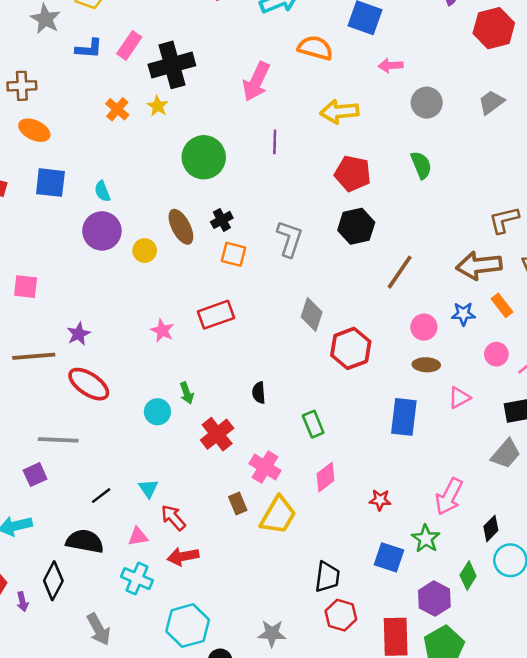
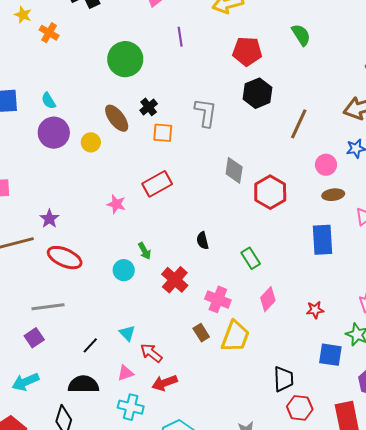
yellow star: (158, 106) -> (23, 15), moved

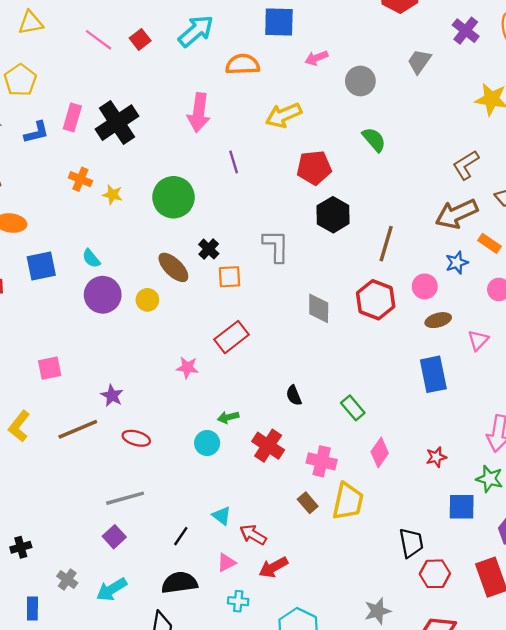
yellow star: (23, 15) -> (112, 195), moved
red hexagon: (270, 192) -> (376, 300), moved
green arrow: (145, 251) -> (228, 417), turned 114
red ellipse: (65, 258) -> (136, 438), size x0.7
cyan cross: (131, 407) -> (238, 601), size x0.7

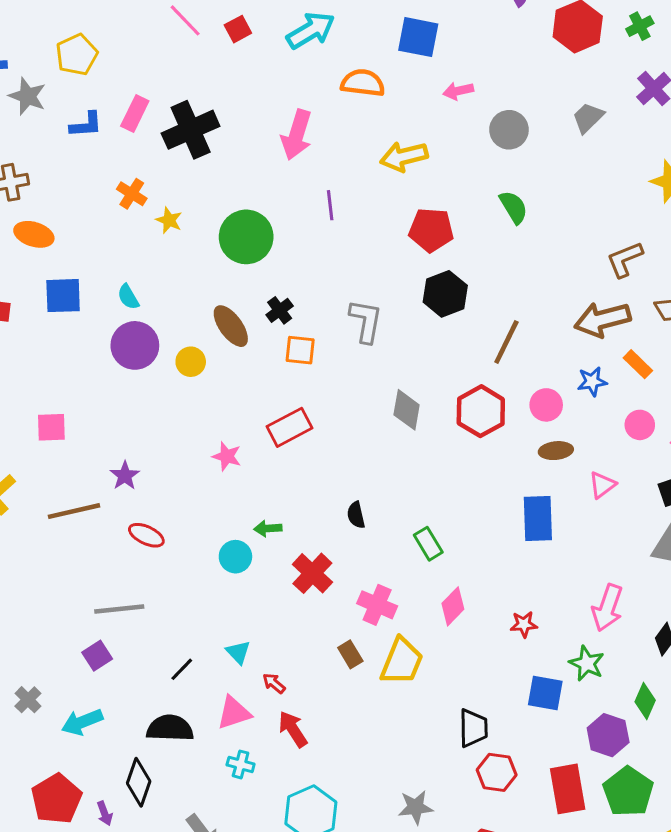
red arrow: (253, 535) -> (274, 683), size x0.7
pink triangle: (226, 563) -> (234, 713), size x1.4
red arrow: (273, 567) -> (293, 729), turned 76

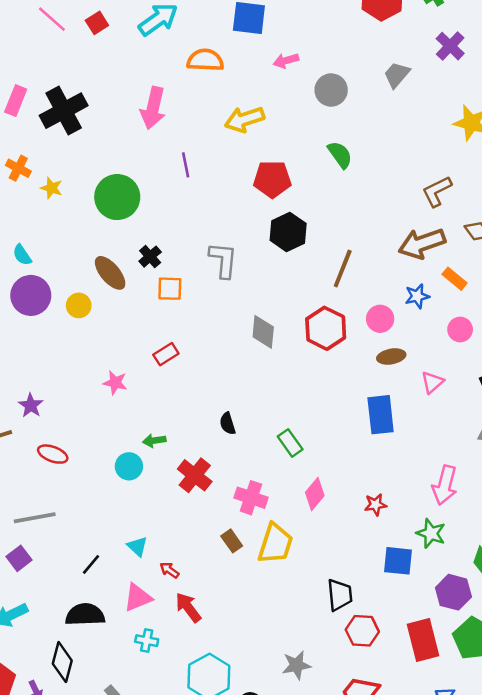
red rectangle: (289, 427) -> (166, 354), size x0.7

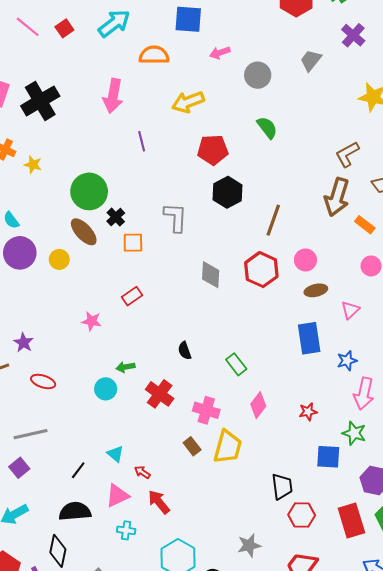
green circle: (117, 197) -> (89, 191), moved
brown arrow: (422, 243) -> (337, 197), turned -51
blue star: (417, 296) -> (347, 361), moved

